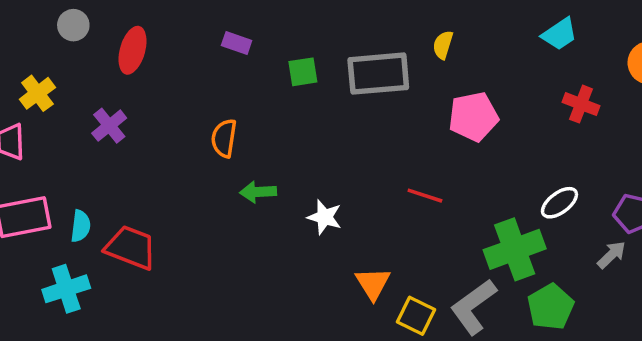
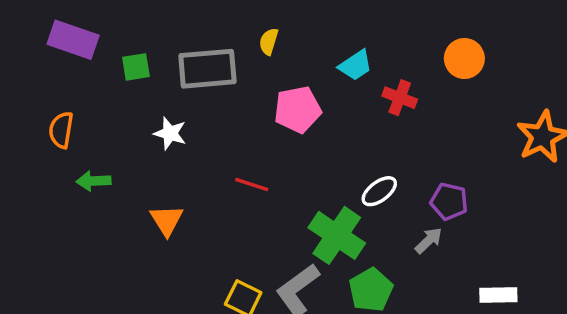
cyan trapezoid: (559, 34) -> (355, 65), moved
purple rectangle: (237, 43) -> (73, 40), size x1.8
white star: (324, 217) -> (170, 133), moved
green cross: (515, 249) -> (337, 235), turned -36
orange triangle: (373, 283) -> (167, 220), moved

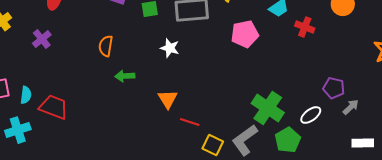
red line: (252, 184) -> (190, 122), moved
white ellipse: (379, 191) -> (311, 115), moved
gray arrow: (429, 241) -> (351, 107), moved

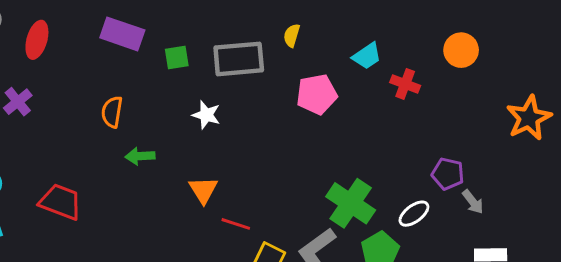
red trapezoid: (54, 107) -> (60, 202), moved
gray arrow: (351, 107) -> (473, 202), turned 96

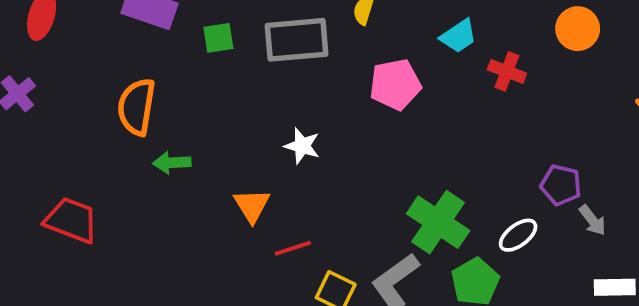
orange semicircle: (112, 112) -> (136, 107), size x1.4
white star: (206, 115) -> (302, 146), moved
red line: (236, 224) -> (293, 248), turned -36

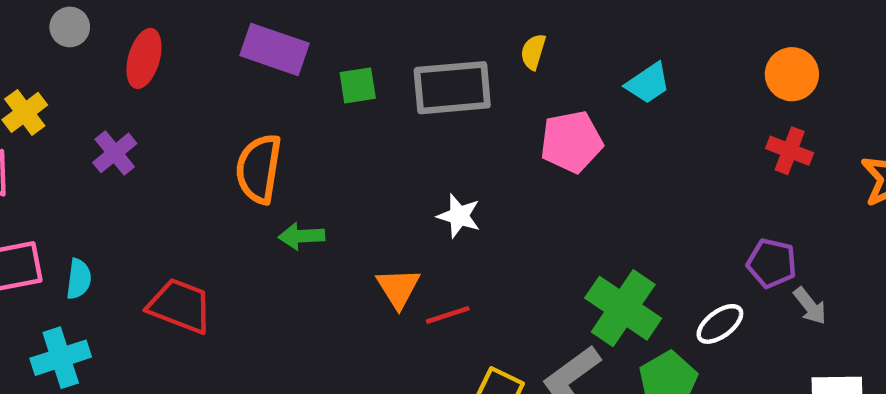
red cross: (507, 71) -> (790, 151), moved
red line: (293, 248) -> (448, 315), moved

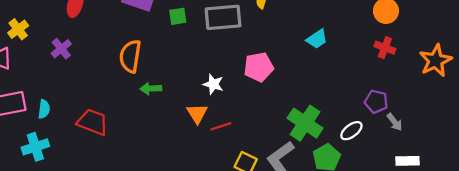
cyan trapezoid: (648, 83) -> (317, 39), moved
pink pentagon: (571, 142) -> (259, 67), moved
white star: (459, 216) -> (213, 84), moved

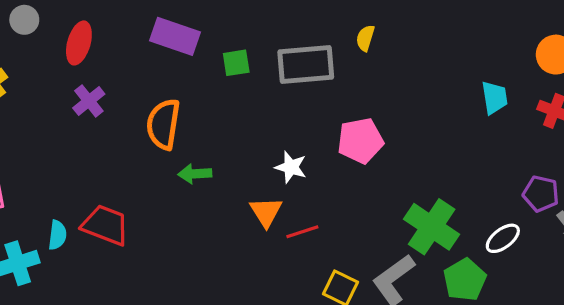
cyan trapezoid: (317, 39) -> (495, 98), moved, turned -65
purple cross: (61, 49) -> (89, 101), moved
cyan semicircle: (44, 109) -> (57, 235), moved

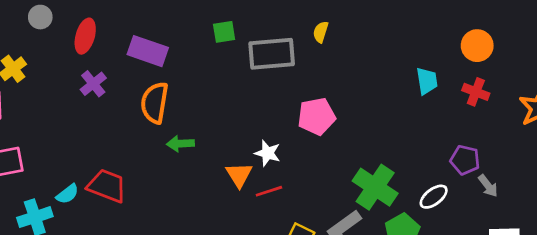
purple rectangle: (175, 36) -> (148, 51), moved
green square: (236, 63) -> (224, 32), moved
white star: (291, 167) -> (268, 153), moved
cyan semicircle: (57, 235) -> (67, 194), turned 45

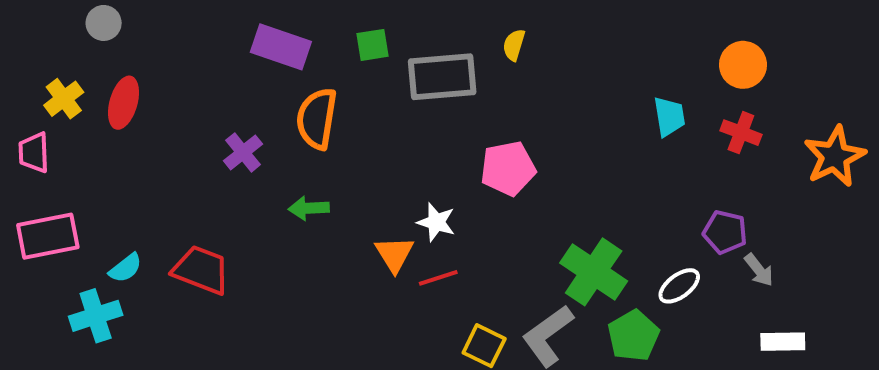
red ellipse: (85, 36) -> (124, 103), moved
purple rectangle: (148, 51) -> (281, 47), moved
purple cross: (93, 84) -> (243, 152), moved
orange semicircle: (155, 103) -> (317, 119), moved
cyan semicircle: (67, 194) -> (125, 268), moved

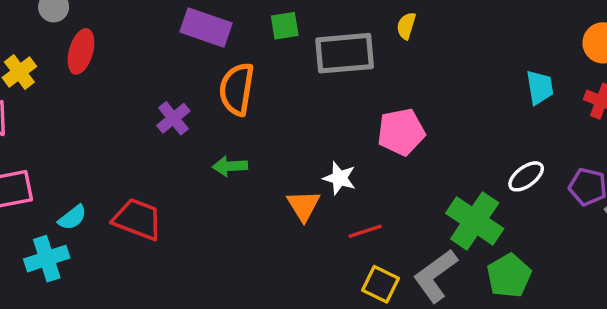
red ellipse: (124, 103) -> (81, 51), moved
red line: (438, 278) -> (365, 231), moved
white ellipse: (679, 286) -> (526, 176), moved

